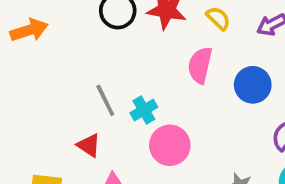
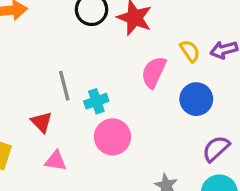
yellow semicircle: (218, 18) -> (190, 51), moved

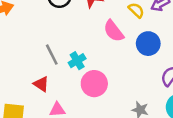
pink semicircle: (154, 72) -> (114, 31), turned -50

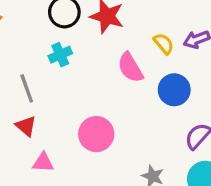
gray line: (52, 55) -> (27, 88), moved
cyan cross: (77, 61) -> (60, 55), moved

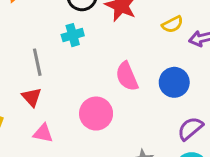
yellow semicircle: (164, 44) -> (172, 24), moved, turned 95
pink semicircle: (130, 68) -> (127, 76), moved

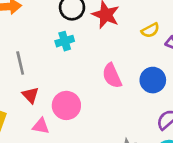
gray line: (37, 62) -> (20, 63), moved
pink circle: (96, 114) -> (66, 105), moved

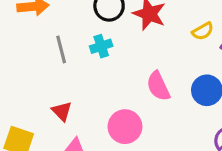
gray line: (20, 63) -> (61, 49), moved
pink circle: (66, 105) -> (125, 127), moved

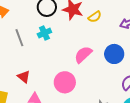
yellow semicircle: (203, 31) -> (95, 17), moved
pink semicircle: (158, 86) -> (83, 55), turned 78

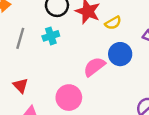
gray line: (19, 38) -> (20, 38), turned 30
blue circle: (114, 54) -> (120, 54), moved

